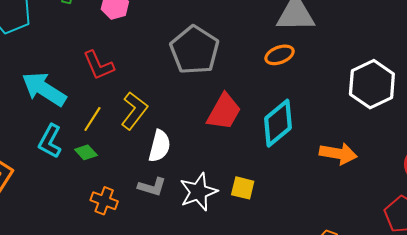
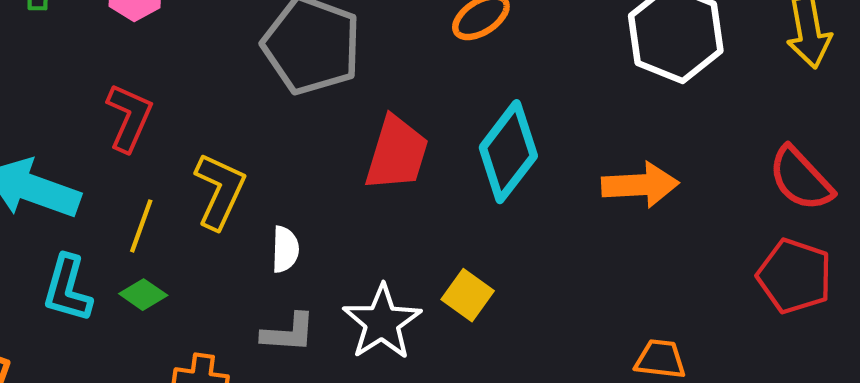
red L-shape: (98, 65) -> (129, 117), turned -120
white semicircle: (160, 146) -> (285, 249), size x0.7
yellow square: (243, 188) -> (468, 295), turned 35

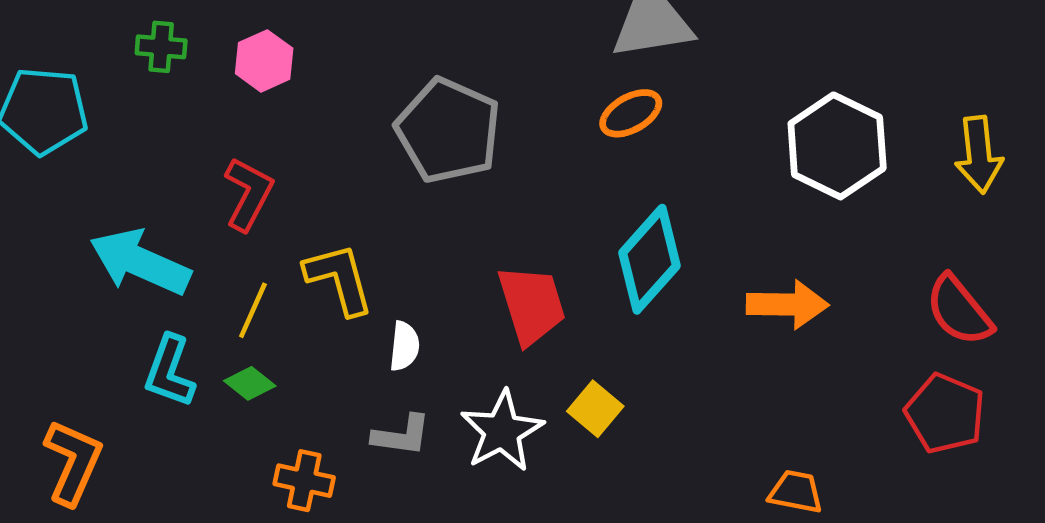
red trapezoid: (397, 153) -> (532, 305), moved, turned -38
yellow L-shape: (220, 191) -> (339, 279), turned -44

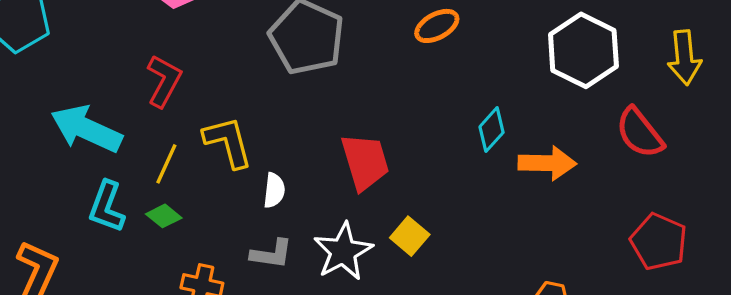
cyan diamond: (650, 259) -> (492, 130), moved, size x0.6
red semicircle: (959, 310) -> (640, 133), moved

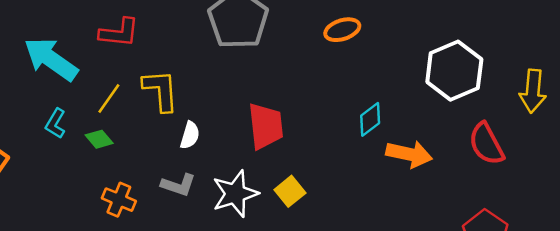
red L-shape: (164, 81) -> (119, 33), turned 57
cyan L-shape: (107, 207) -> (55, 124), size x0.7

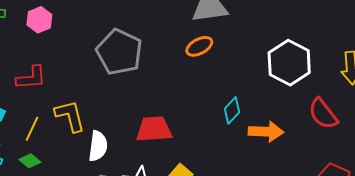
red trapezoid: (266, 126) -> (154, 129), turned -78
white semicircle: (190, 135) -> (98, 146), size x1.4

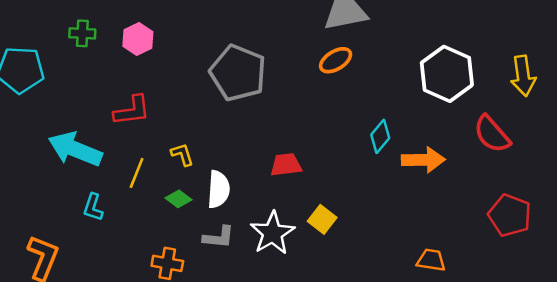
yellow L-shape: (70, 116) -> (182, 154), size x0.6
red trapezoid: (154, 129) -> (286, 165), size x0.7
green diamond: (30, 161) -> (179, 199), moved

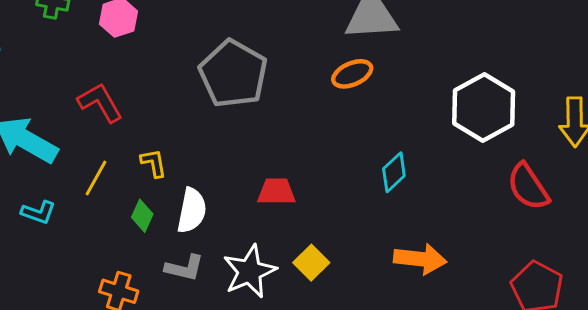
red L-shape: (132, 111) -> (100, 102), turned -120
orange arrow: (423, 160) -> (420, 259), moved
green diamond: (179, 199) -> (142, 216), turned 70
cyan L-shape: (93, 207) -> (38, 212), turned -96

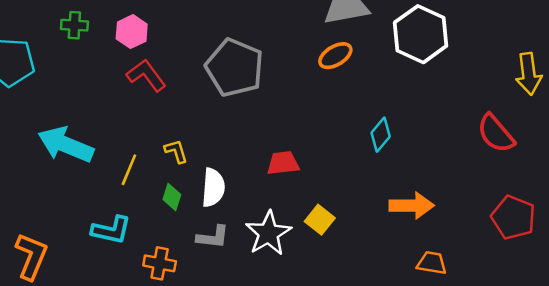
red L-shape: (100, 102) -> (146, 75), moved
white hexagon: (484, 108) -> (421, 34), moved
cyan L-shape: (38, 212) -> (111, 230), moved, size x1.4

